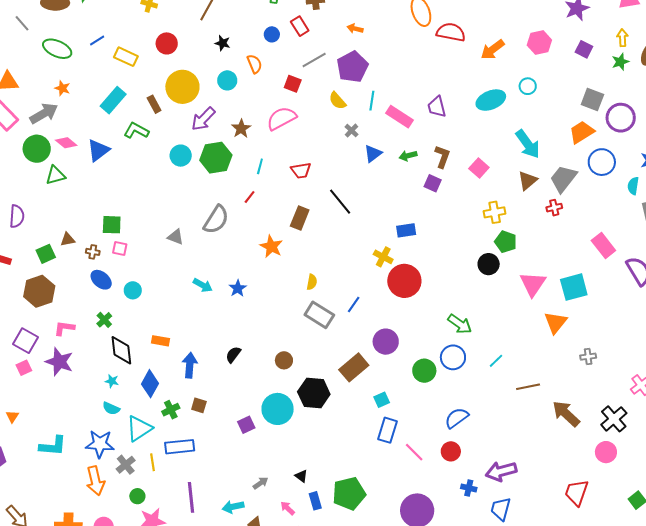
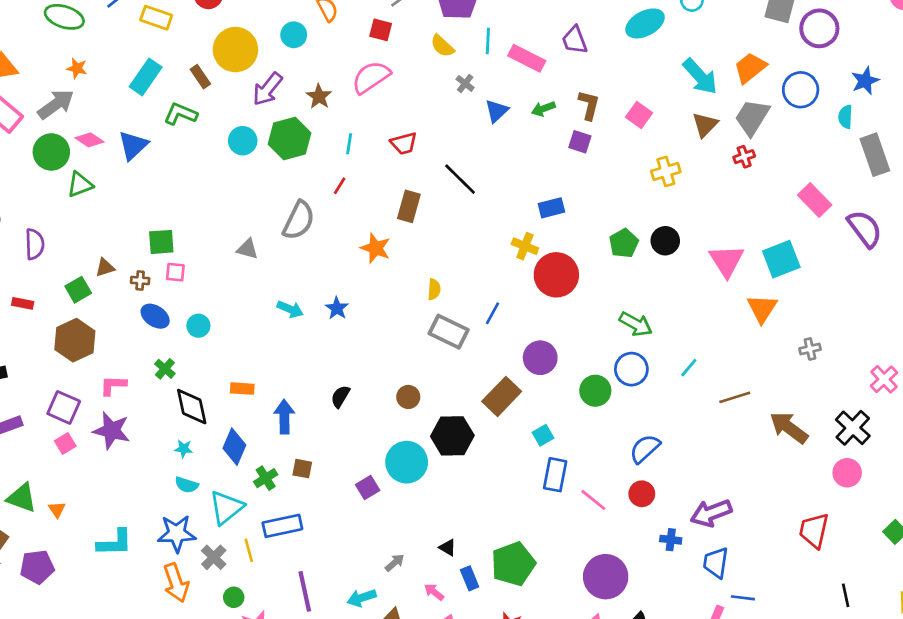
orange trapezoid: (582, 132) -> (750, 68), moved
green pentagon: (506, 242) -> (624, 243), moved, turned 30

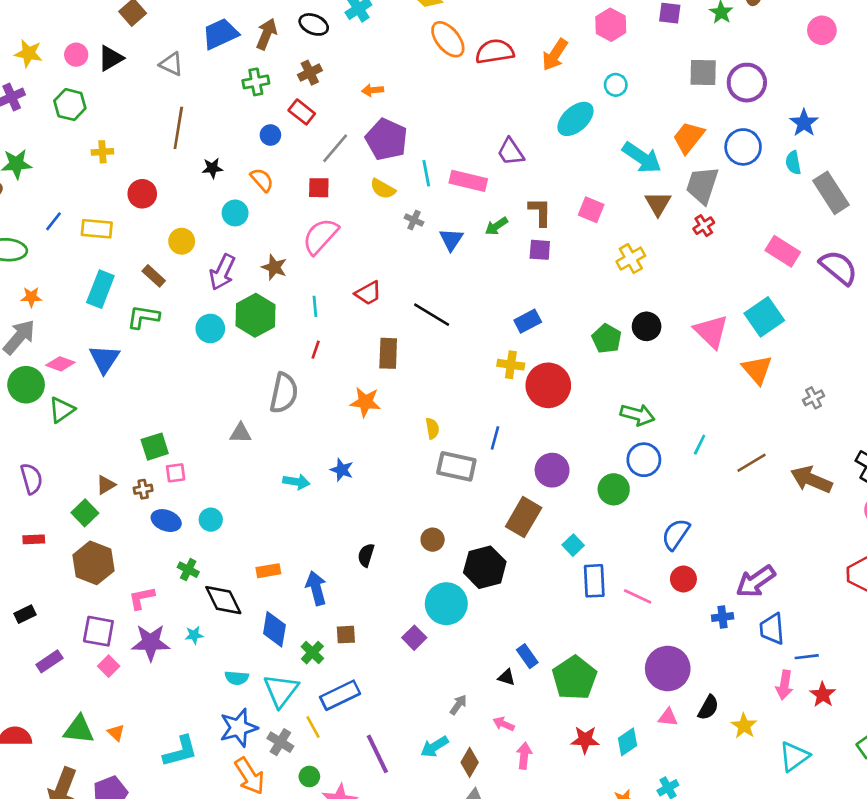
yellow circle: (235, 50) -> (182, 241), size x0.6
cyan star: (184, 449) -> (194, 635), moved
blue rectangle: (470, 578) -> (527, 656), moved

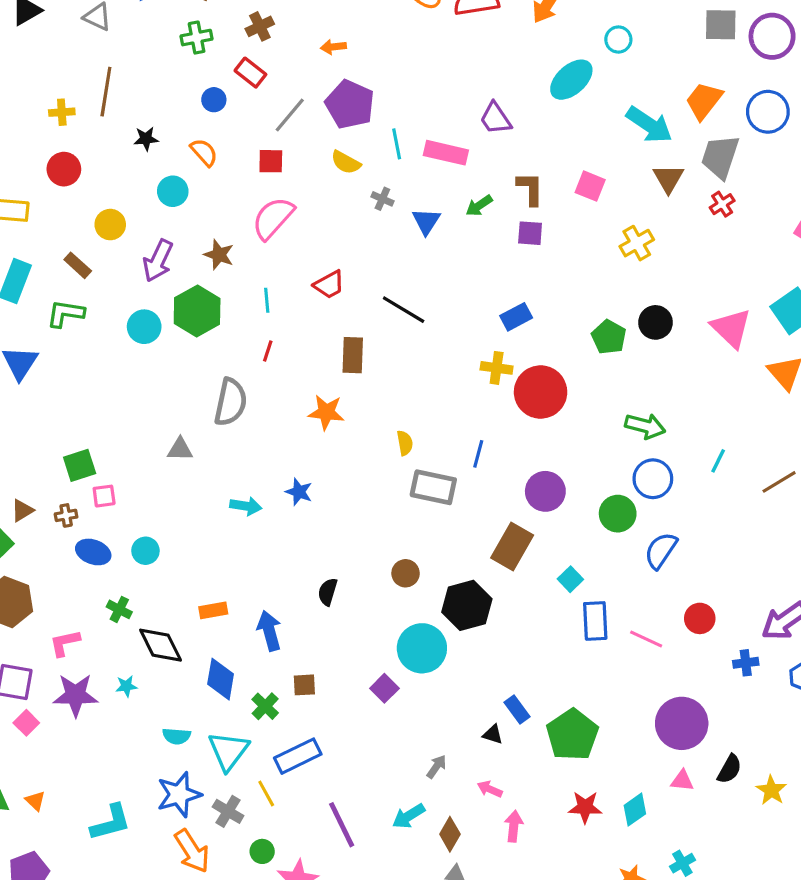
yellow cross: (102, 152) -> (62, 112), moved
blue semicircle: (676, 534) -> (661, 551), moved

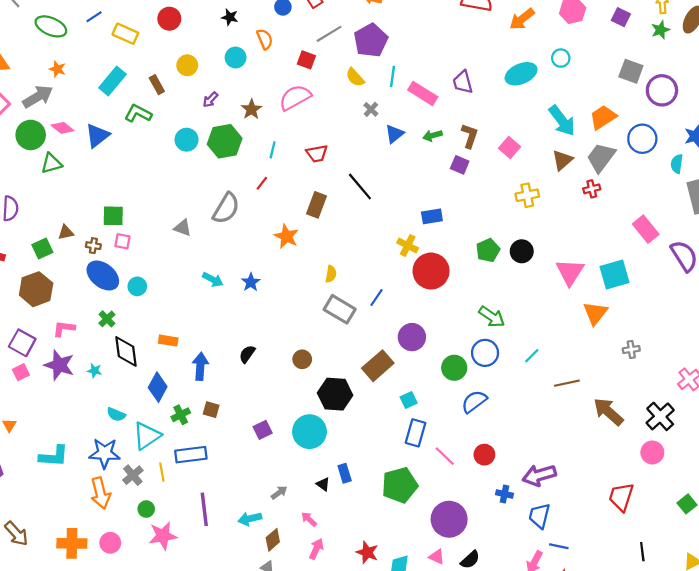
purple arrow: (158, 261) -> (210, 100), size x0.6
blue ellipse: (93, 552) -> (103, 276), size x1.4
cyan circle: (422, 648) -> (309, 432), moved
green pentagon: (572, 735) -> (400, 485), moved

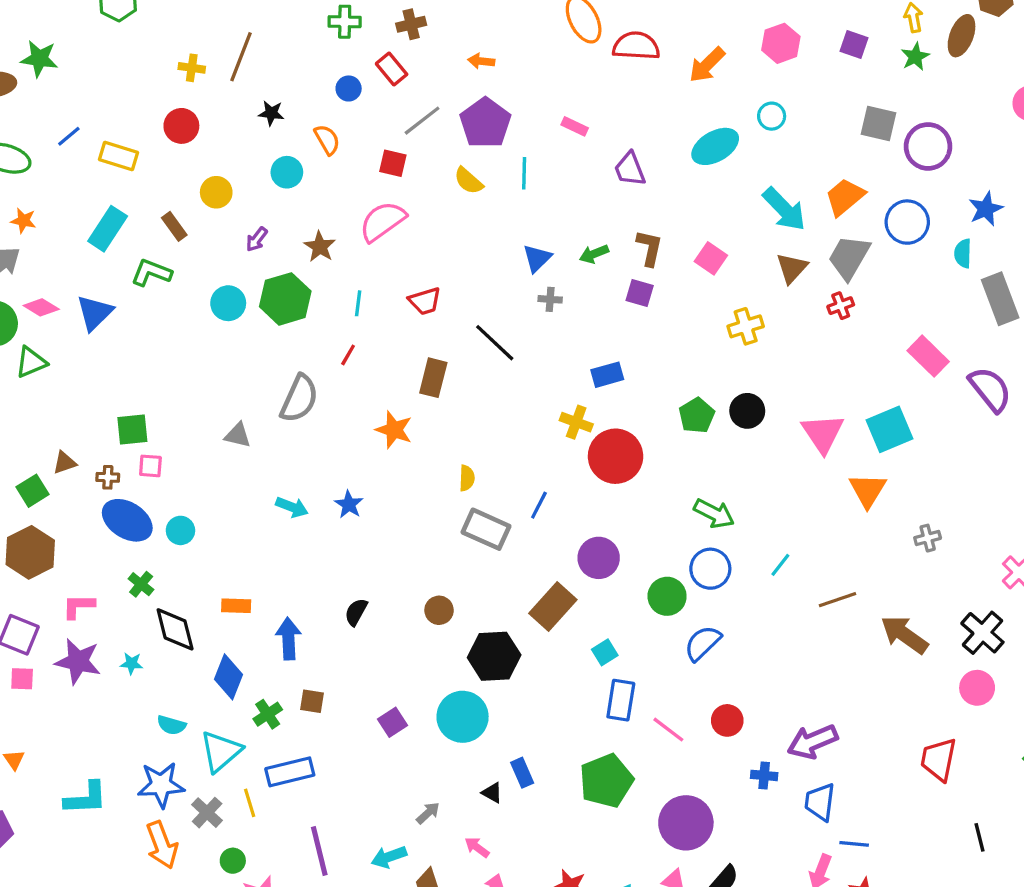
pink rectangle: (423, 93) -> (575, 126), moved, size x0.6
gray cross: (371, 109) -> (550, 299), moved, turned -32
pink square: (21, 372) -> (22, 679), turned 35

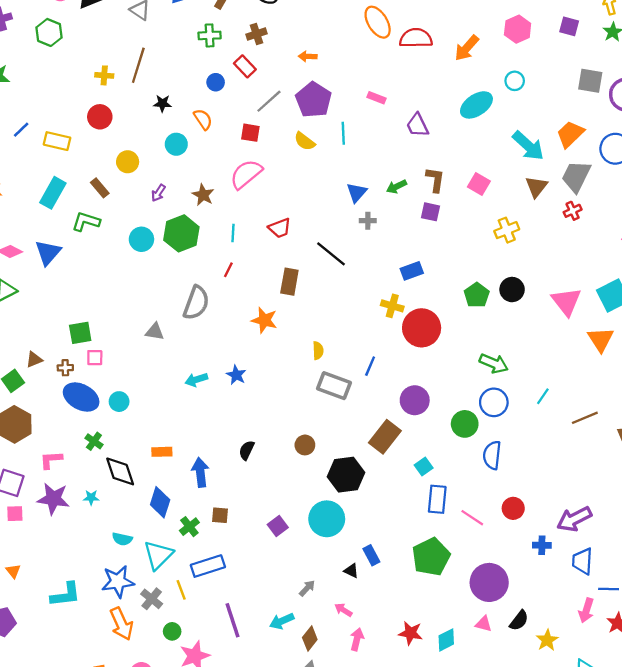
cyan arrow: (292, 507) -> (196, 380), turned 145
blue semicircle: (703, 643) -> (492, 455), turned -36

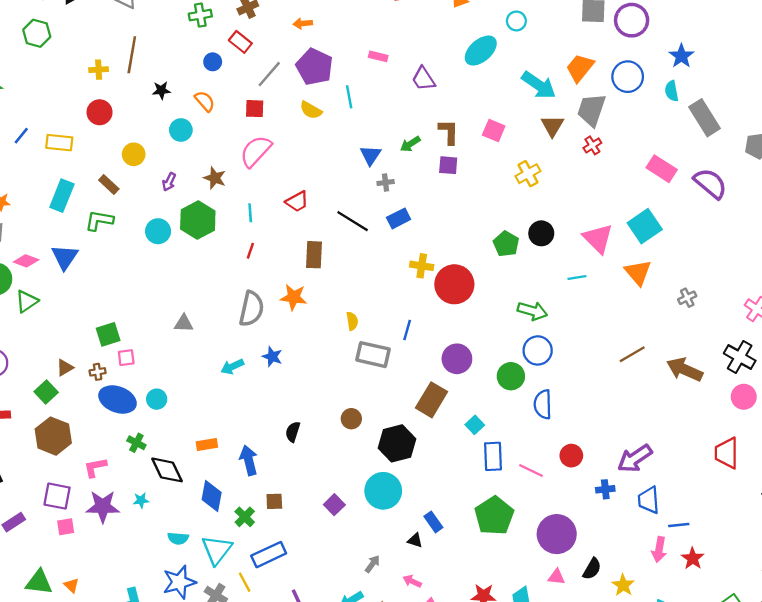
blue rectangle: (412, 271) -> (399, 218), moved
gray semicircle: (196, 303) -> (251, 309), moved
cyan line: (543, 396) -> (577, 278), moved, turned 54

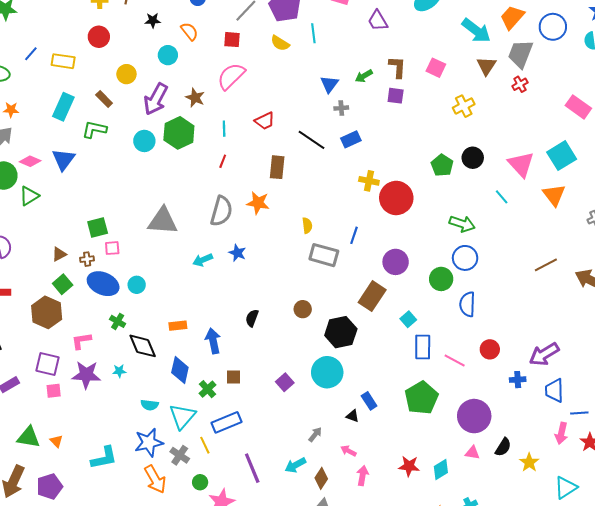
purple arrow: (169, 182) -> (156, 99), size x2.0
cyan line: (577, 278) -> (502, 197), turned 56
gray triangle: (184, 323) -> (163, 221), size x1.8
green square: (46, 392) -> (63, 284), moved

